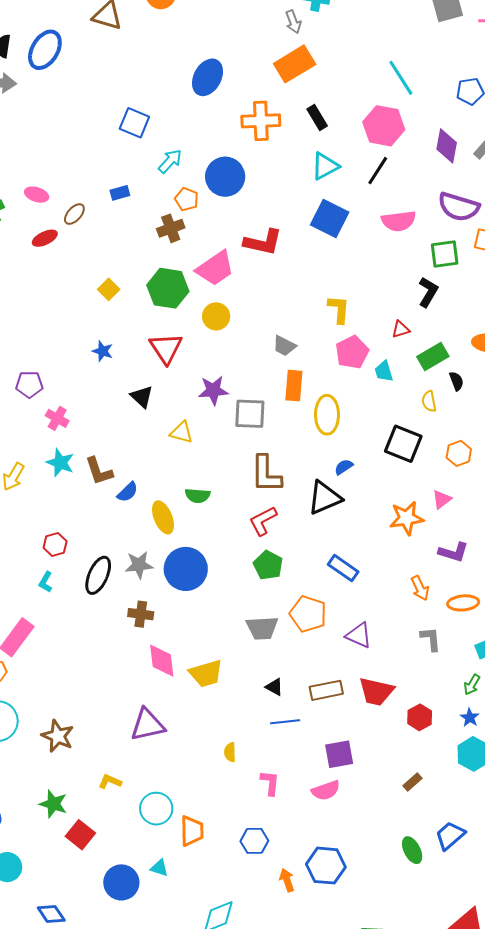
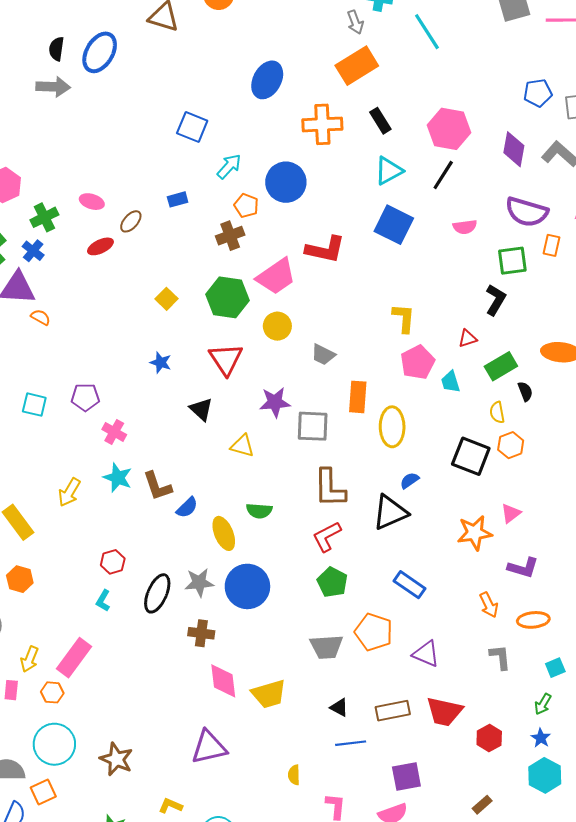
cyan line: (401, 78) -> (427, 32), moved
pink semicircle: (399, 221) -> (465, 227), size x0.7
gray trapezoid: (284, 346) -> (323, 355), moved
orange hexagon: (459, 453) -> (511, 445), moved

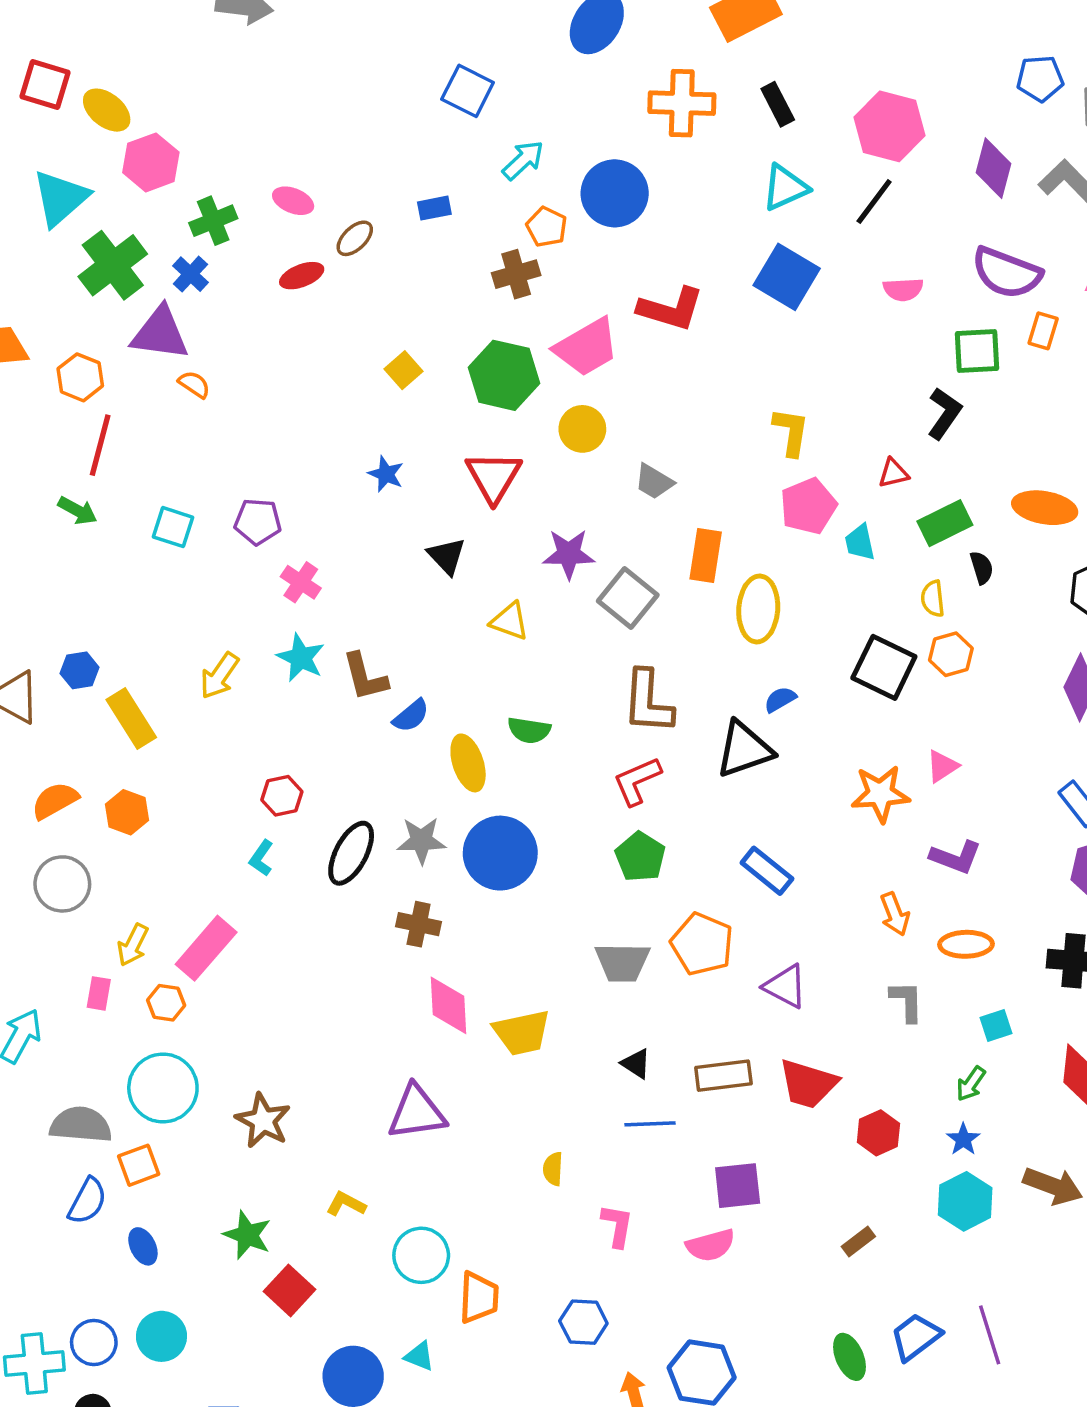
gray square: (313, 426) -> (628, 598), turned 32

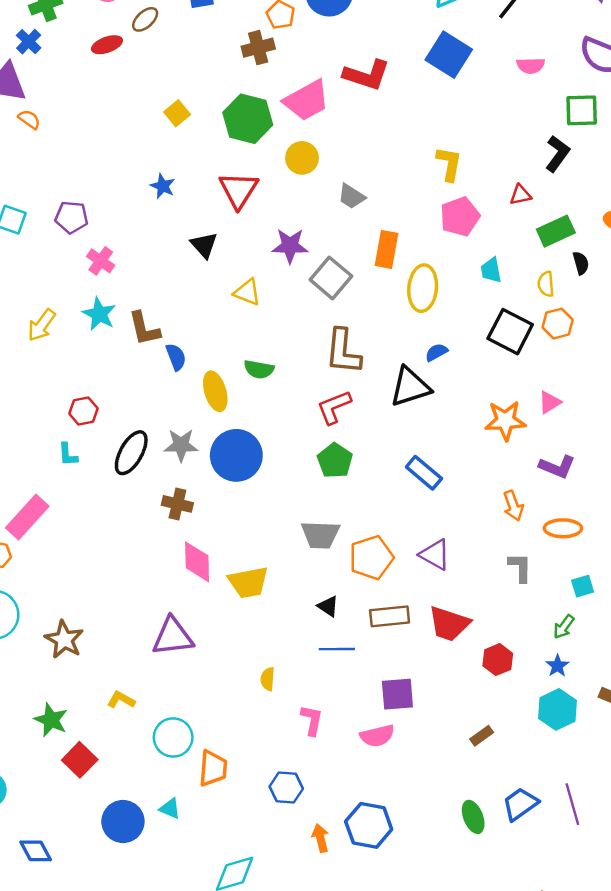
cyan trapezoid: (860, 542) -> (491, 270), moved
blue semicircle: (411, 716) -> (176, 357), turned -72
cyan L-shape: (261, 858) -> (68, 454), turned -40
orange pentagon: (702, 944) -> (371, 558), moved, turned 30

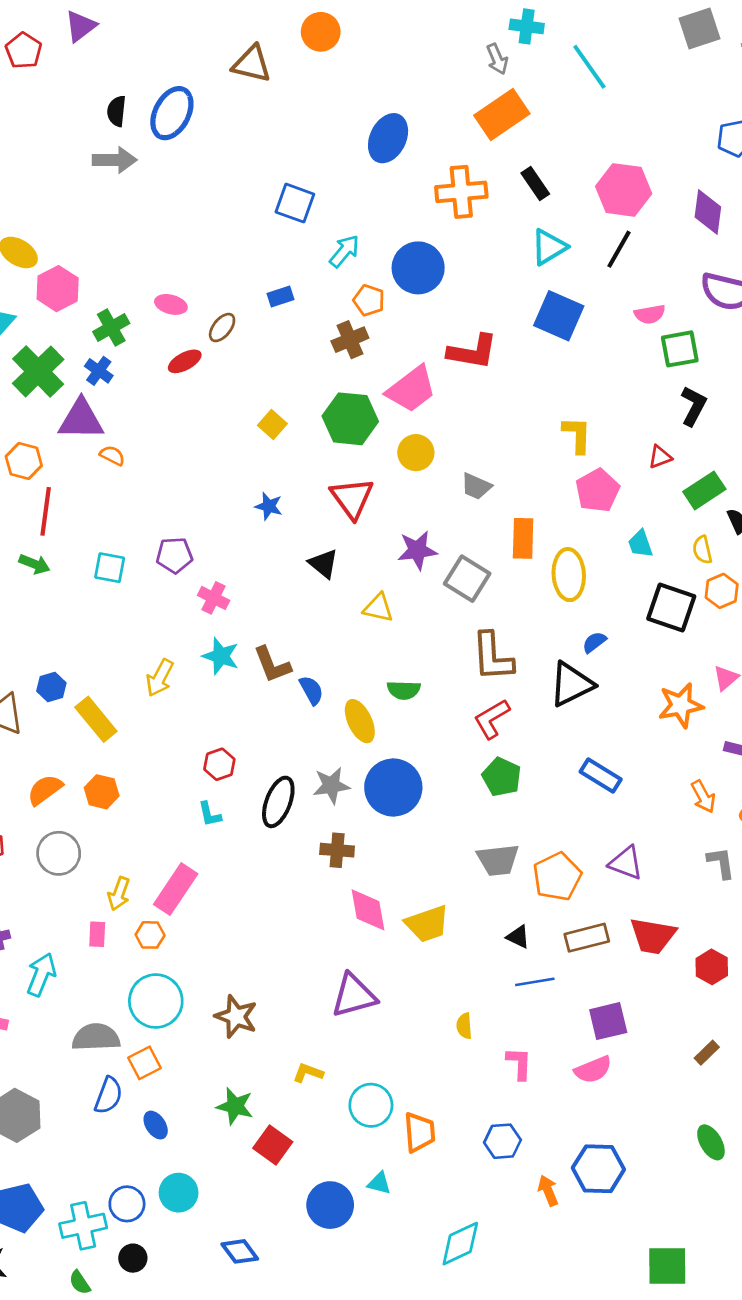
green square: (582, 110) -> (680, 349), moved

